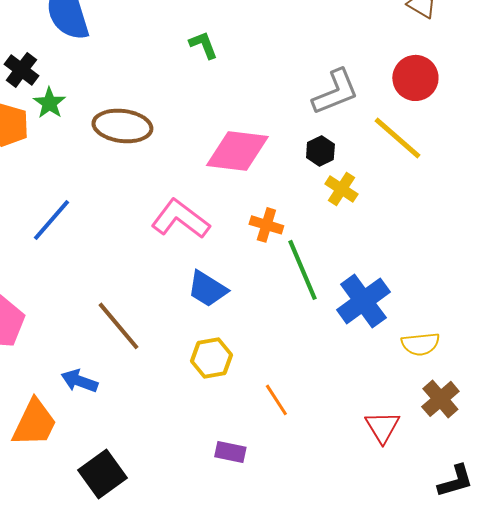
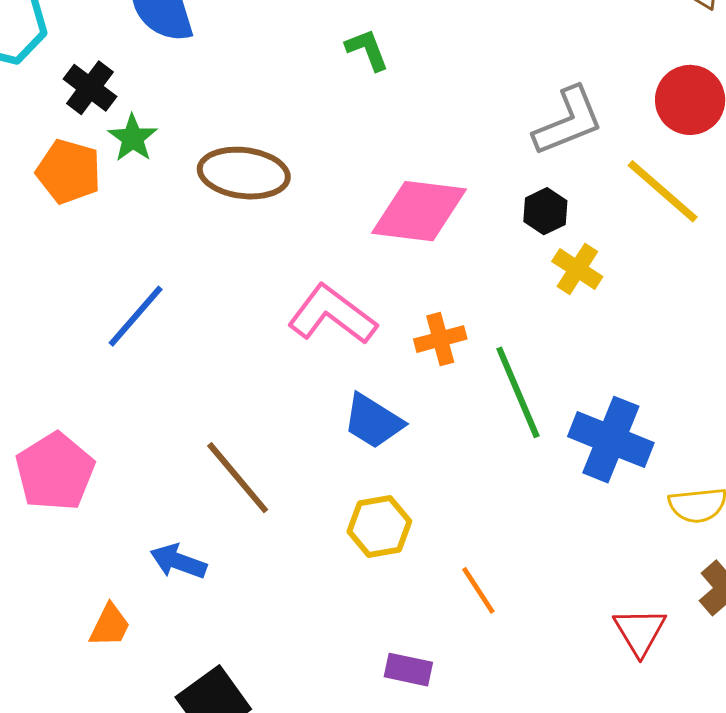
orange cross: (266, 225) -> (440, 339), moved, turned -32
blue cross: (363, 301) -> (611, 440), turned -32
orange trapezoid: (34, 423) -> (110, 625), size x0.6

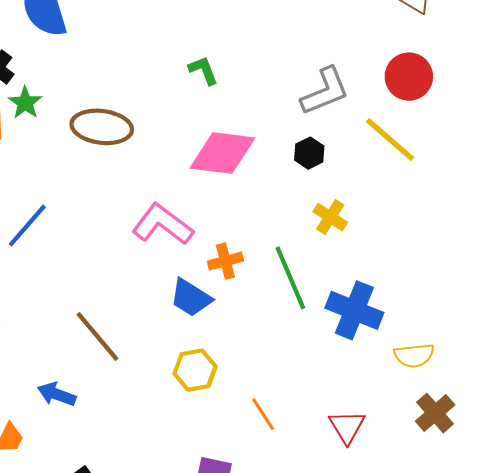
green L-shape: (367, 50) -> (203, 70), moved
yellow cross: (577, 269) -> (330, 217), moved
orange cross: (440, 339) -> (225, 261), moved
red triangle: (640, 632) -> (347, 427), moved

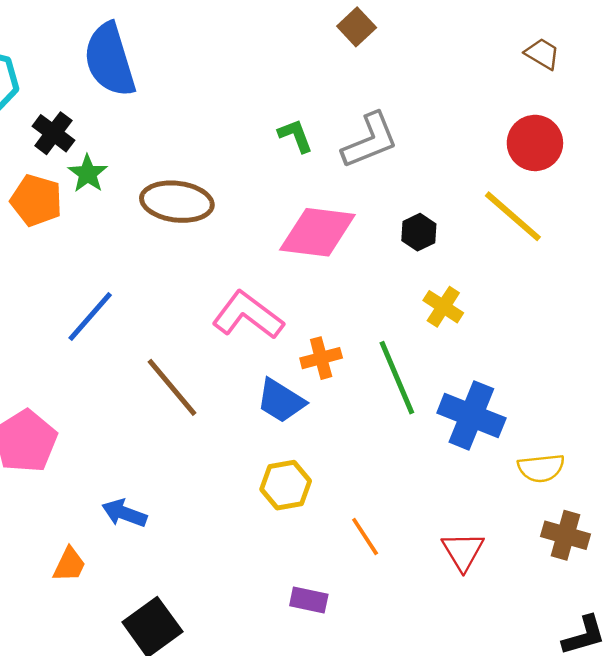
gray L-shape: (325, 91) -> (370, 141), moved
brown line: (98, 337) -> (172, 387), moved
brown cross: (435, 413) -> (565, 535), turned -33

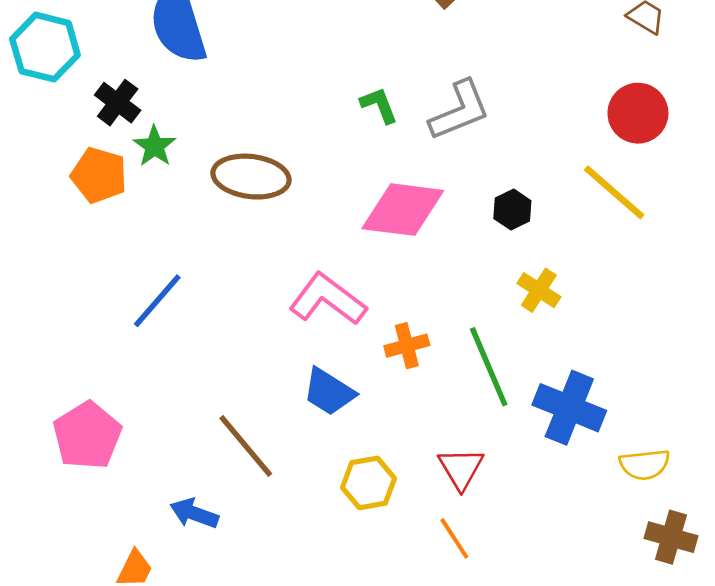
brown line: (172, 387) -> (246, 446), moved
blue trapezoid: (281, 401) -> (329, 392), moved
red triangle: (463, 551) -> (461, 468), moved

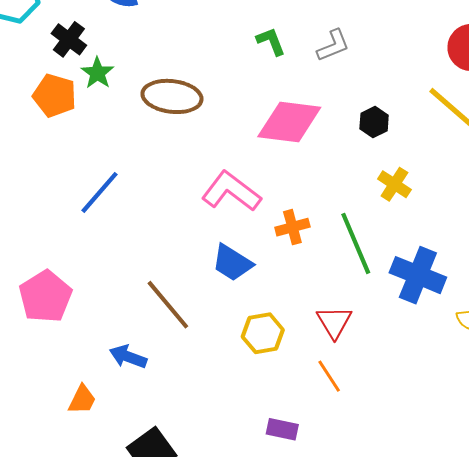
gray L-shape: (460, 111) -> (333, 45), size x0.7

